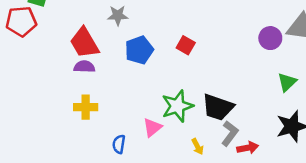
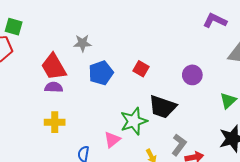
purple circle: (270, 38) -> (192, 75), moved
black trapezoid: (218, 107) -> (163, 107), moved

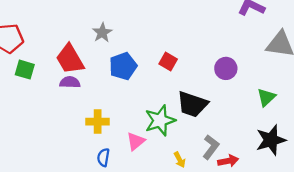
green square: (14, 27) -> (25, 70), moved
gray star: (82, 43) -> (102, 33), turned -30
yellow cross: (55, 122) -> (98, 122), moved

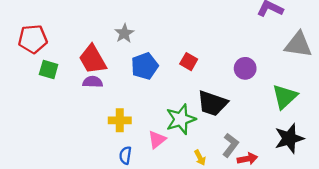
green triangle: (266, 97) -> (285, 97), size x1.4

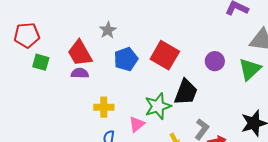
red square: (189, 62) -> (165, 55), size x1.8
green triangle: (285, 97) -> (250, 69), moved
black trapezoid: (212, 103) -> (186, 92), turned -88

